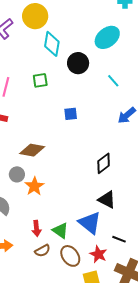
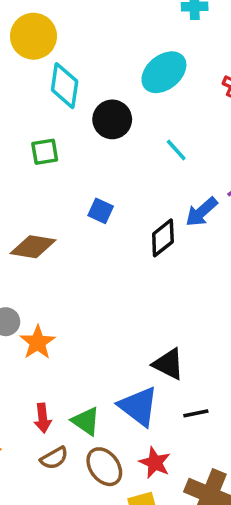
blue square: (71, 114) -> (101, 211), turned 32
brown diamond: (32, 150) -> (33, 247), moved
black diamond: (104, 163) -> (163, 238), moved
black line: (119, 239) -> (196, 413), moved, turned -32

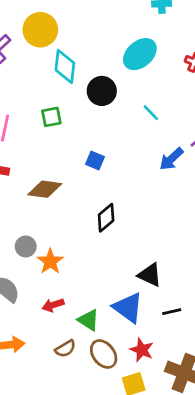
black diamond: (163, 238) -> (106, 218), moved
red arrow: (43, 418) -> (53, 305), moved, turned 80

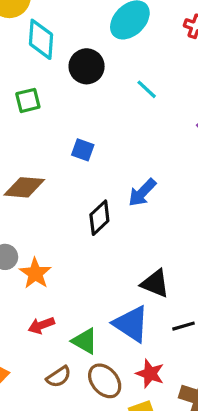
blue arrow: (171, 159) -> (142, 193), moved

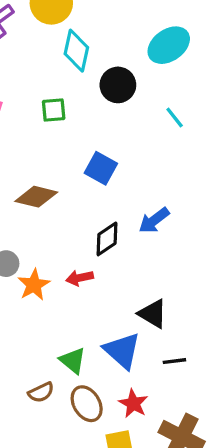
blue square: (83, 150) -> (101, 168), size x1.4
red arrow: (41, 325) -> (80, 278), moved

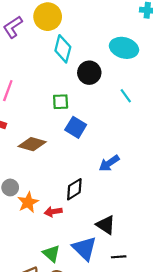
cyan ellipse: (169, 45) -> (124, 48), turned 48
green square: (54, 110) -> (61, 102), moved
black diamond: (107, 239) -> (74, 189), moved
red arrow: (80, 278) -> (53, 212), moved

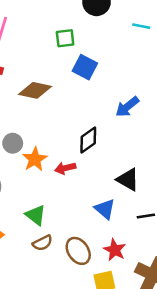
cyan line: (126, 96) -> (141, 26), turned -40
blue triangle: (84, 248) -> (105, 209), size x0.7
green triangle: (51, 254) -> (36, 215), moved

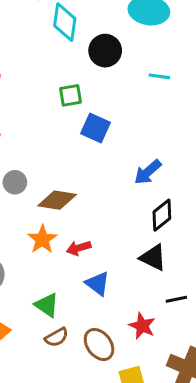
brown diamond: (35, 90) -> (57, 200), moved
black diamond: (88, 140) -> (162, 215), moved
gray circle: (13, 143) -> (15, 182), moved
blue triangle: (105, 209) -> (98, 283), moved
red star: (115, 250) -> (142, 326), moved

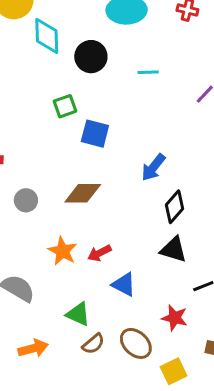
brown diamond: (57, 200) -> (83, 193), moved

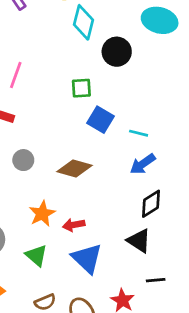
cyan line: (148, 72) -> (139, 133), moved
blue triangle: (124, 284) -> (87, 258), size x1.4
green triangle: (78, 314) -> (36, 256), moved

